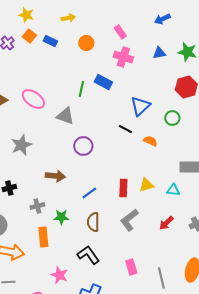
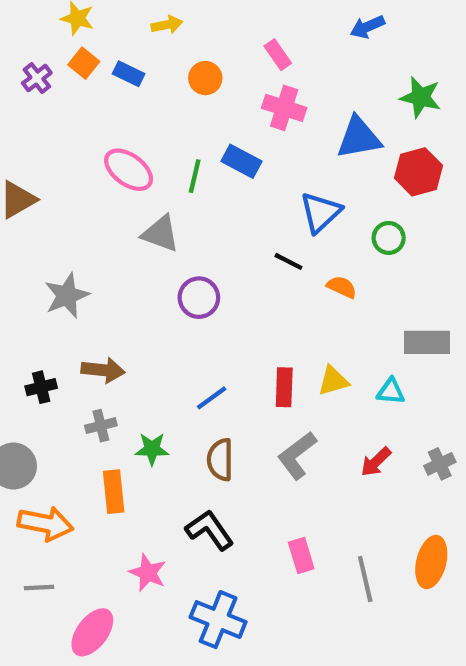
blue triangle: (159, 53) -> (359, 138), moved, size x1.6
pink ellipse: (33, 99) -> (129, 170), moved
brown arrow: (55, 176) -> (103, 370), moved

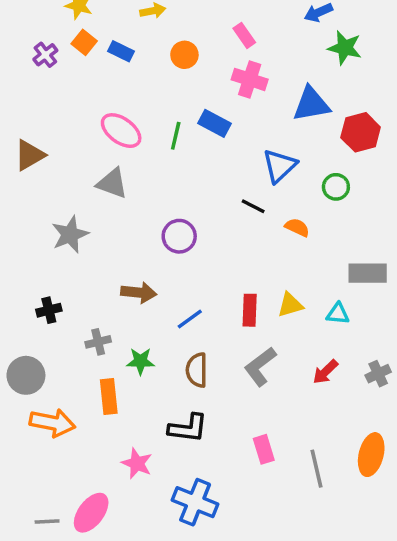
green star: (421, 97) -> (345, 48), moved
gray triangle: (161, 234) -> (112, 183), moved
brown arrow: (103, 370) -> (139, 293), moved
black L-shape: (210, 530) -> (188, 428), turned 132
gray line: (39, 588) -> (47, 522), moved

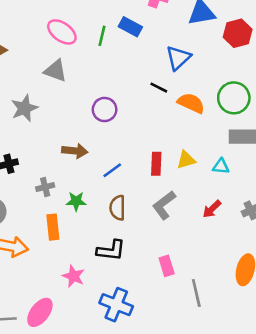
green circle: (336, 187) -> (234, 98), moved, size x1.6
orange semicircle: (297, 227) -> (191, 103), size x1.5
gray line: (317, 469) -> (196, 293), moved

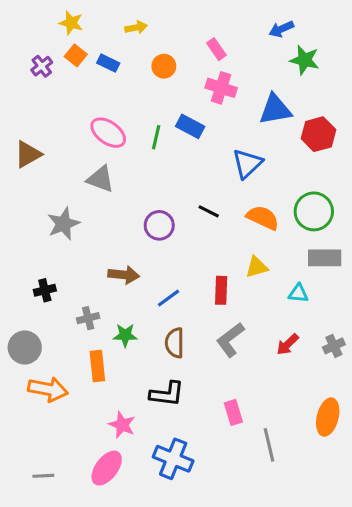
black line: (159, 88) -> (209, 211), moved
yellow triangle: (186, 160) -> (257, 267), moved
pink ellipse: (40, 312) -> (107, 468), moved

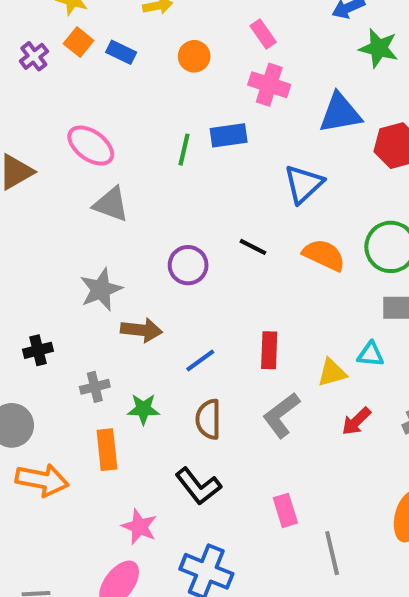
blue rectangle: (190, 126) -> (229, 135), turned -36
pink ellipse: (108, 133) -> (91, 146), moved
gray star: (63, 224) -> (101, 289), moved
yellow triangle: (257, 267) -> (332, 373), moved
black L-shape: (167, 394) -> (198, 486), turned 45

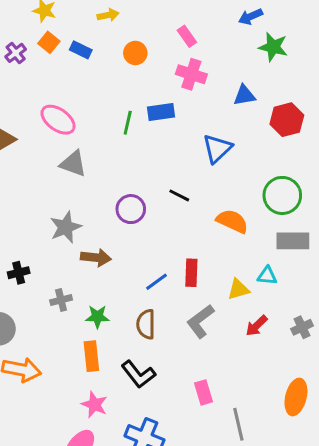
blue triangle: (340, 113) -> (244, 95), size x0.7
orange semicircle: (324, 255) -> (232, 221), moved
blue line: (200, 360) -> (157, 282), moved
orange rectangle: (107, 450) -> (91, 356), moved

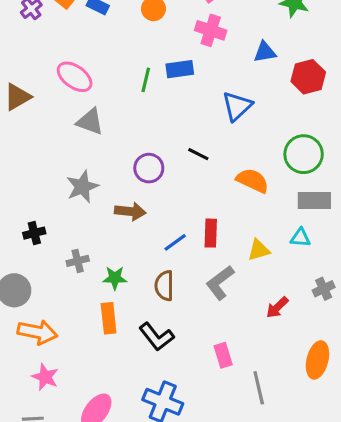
brown arrow: (96, 258) -> (130, 211), moved
cyan triangle: (267, 276) -> (300, 238), moved
red arrow: (257, 326) -> (277, 307), moved
pink star: (94, 405) -> (45, 377), moved

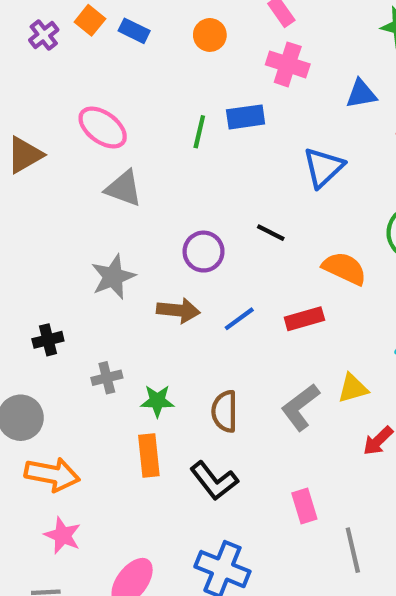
red rectangle: (211, 233) -> (304, 319), moved, turned 72
blue line: (175, 242) -> (239, 319), moved
yellow triangle: (259, 250) -> (353, 388), moved

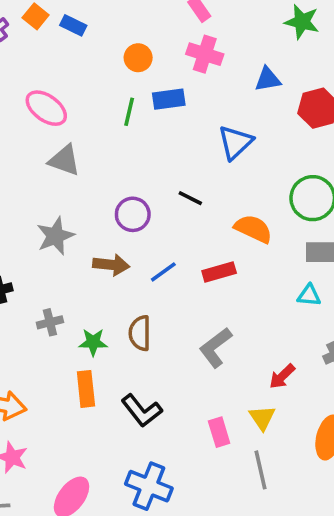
orange circle: (210, 35) -> (138, 58), moved
yellow triangle: (353, 388) -> (262, 418), moved, turned -48
brown semicircle: (225, 411) -> (140, 333), moved

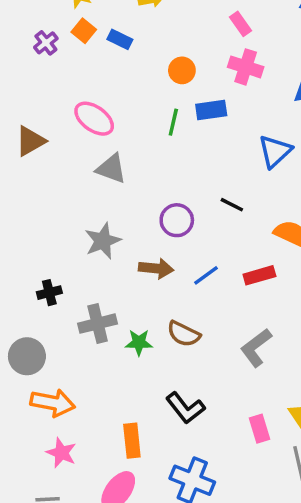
gray cross: (50, 322) -> (98, 324), size x1.5
brown semicircle: (140, 333) -> (184, 334), turned -64
orange rectangle: (86, 389) -> (132, 441), moved

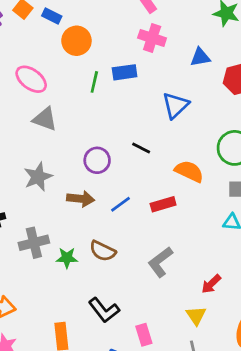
orange circle: (182, 70) -> (76, 41), moved, size x1.4
pink rectangle: (259, 429) -> (144, 335), moved

